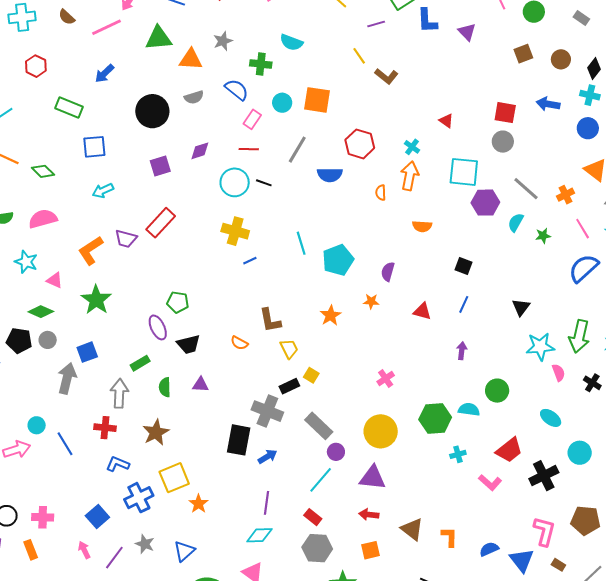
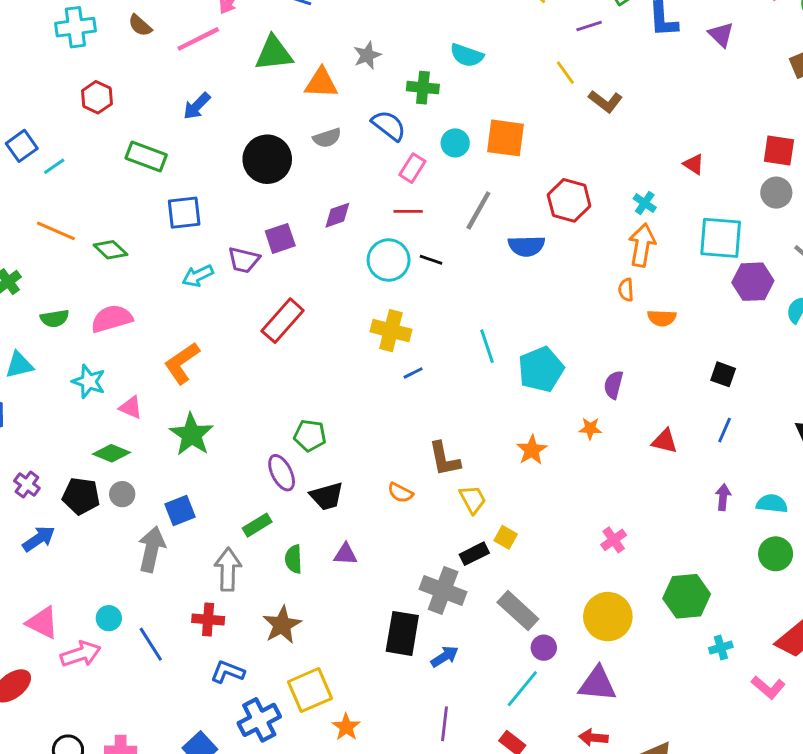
orange semicircle: (381, 193) -> (626, 290), moved
purple trapezoid: (126, 239) -> (244, 260), moved
cyan semicircle: (469, 409) -> (772, 504), moved

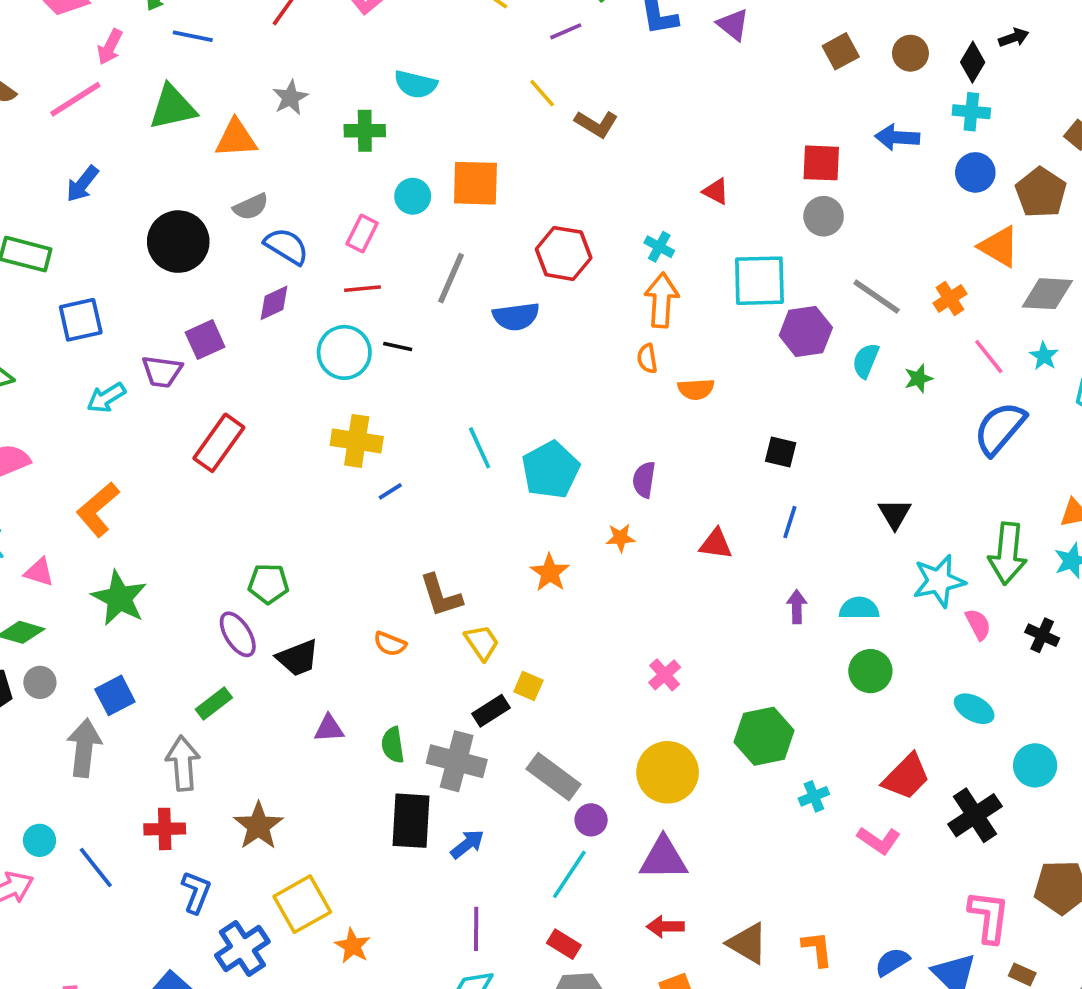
blue semicircle: (389, 125) -> (286, 246), moved
green semicircle: (294, 559) -> (393, 745), moved
blue L-shape: (228, 672) -> (196, 892), turned 96

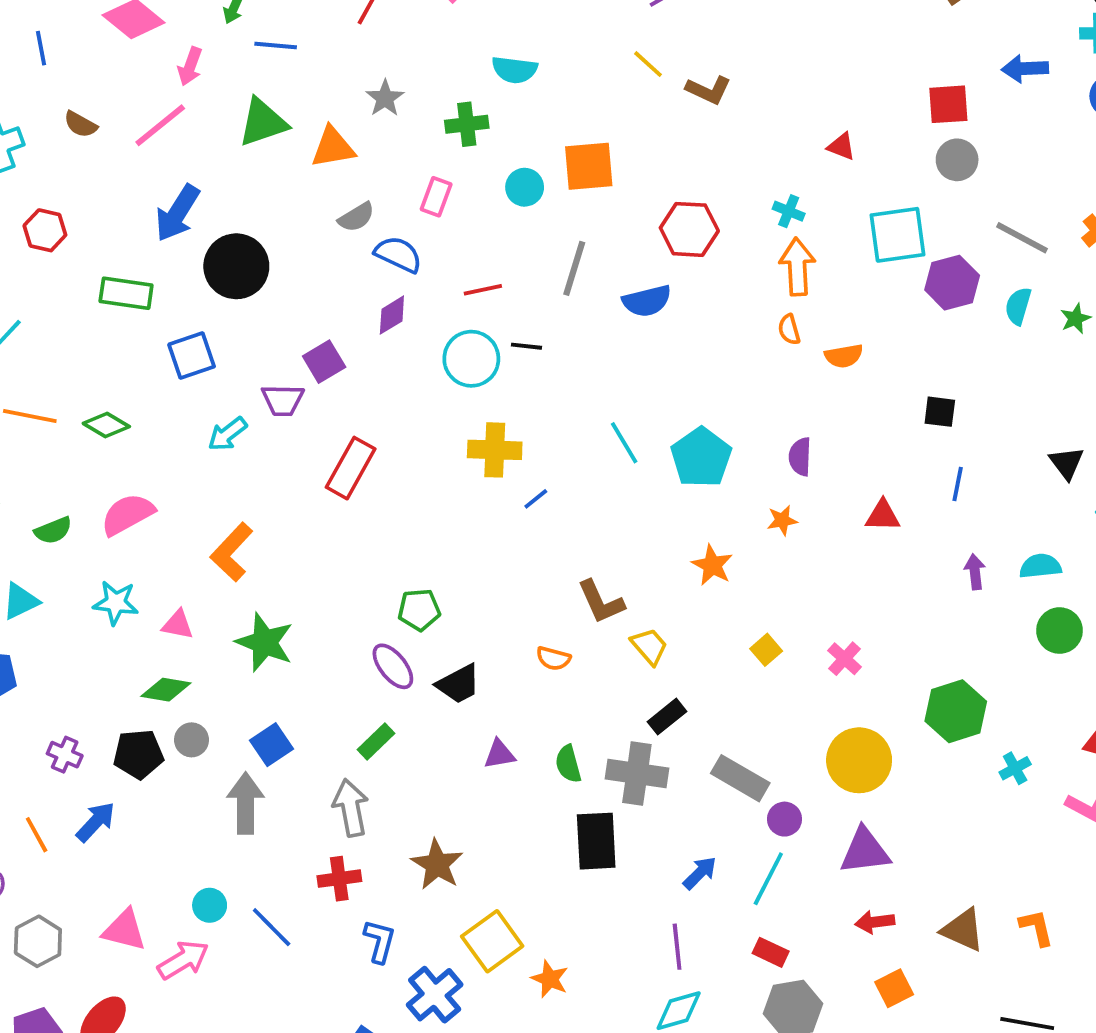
blue arrow: (82, 184) -> (177, 213), size x1.4
pink rectangle: (362, 234) -> (436, 197), moved
black circle: (178, 242) -> (236, 266), moved
yellow square: (528, 686) -> (766, 650), moved, turned 32
blue arrow: (467, 844) -> (700, 873), moved

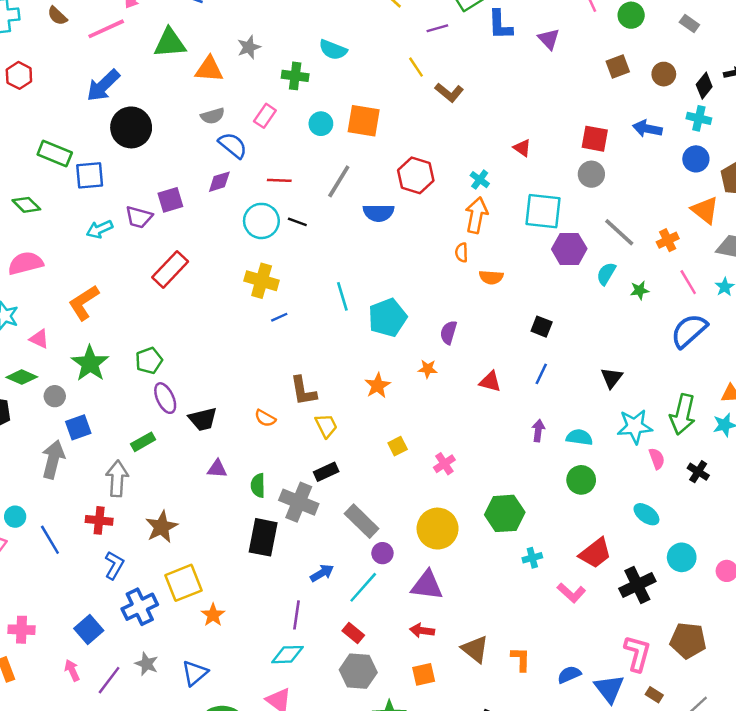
green rectangle: (126, 293) -> (55, 153), moved
green pentagon: (419, 610) -> (149, 361), moved, turned -30
gray circle: (192, 740) -> (55, 396), moved

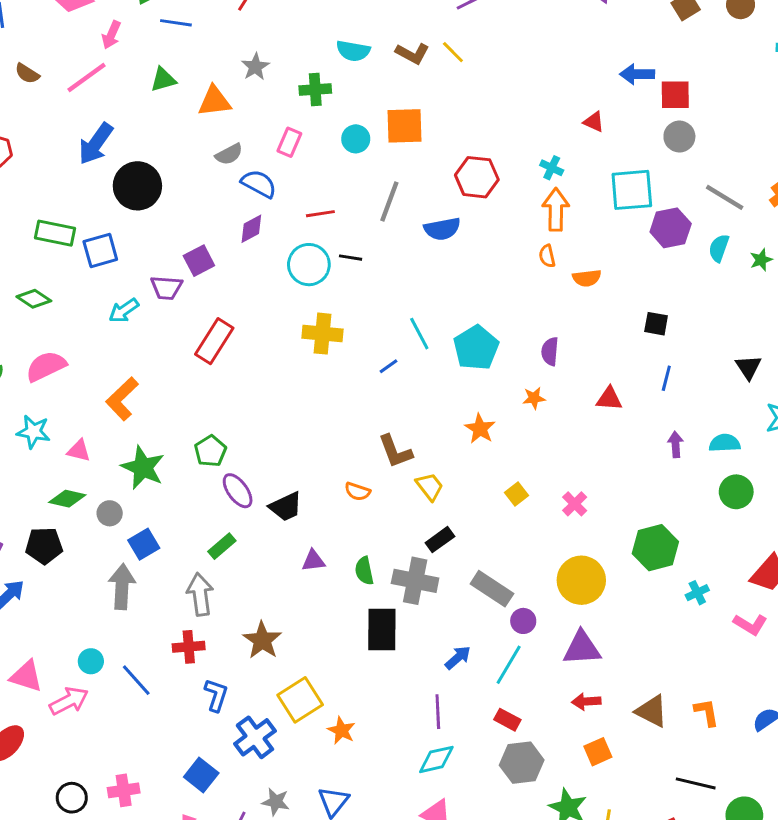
green triangle: (170, 43) -> (163, 80), size x0.7
brown L-shape: (449, 92) -> (412, 53), moved
blue arrow: (647, 129) -> (637, 74), moved
blue line: (279, 317) -> (388, 366), moved

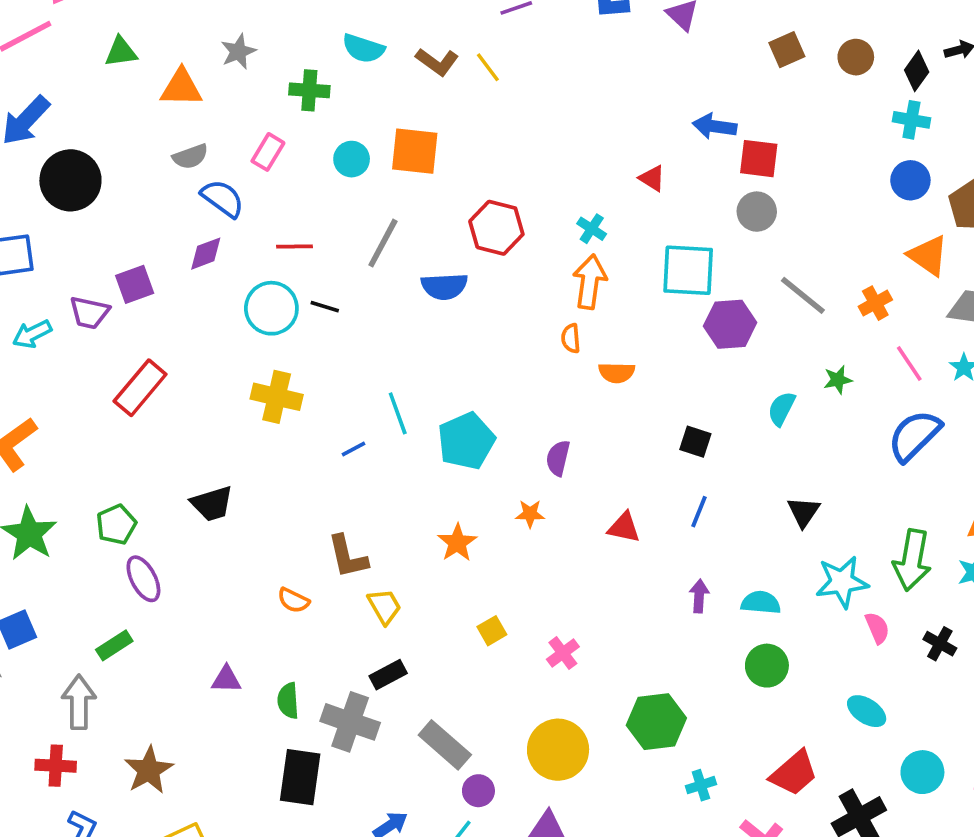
cyan semicircle: (719, 248) -> (782, 409), moved
black trapezoid: (286, 507) -> (212, 504), moved

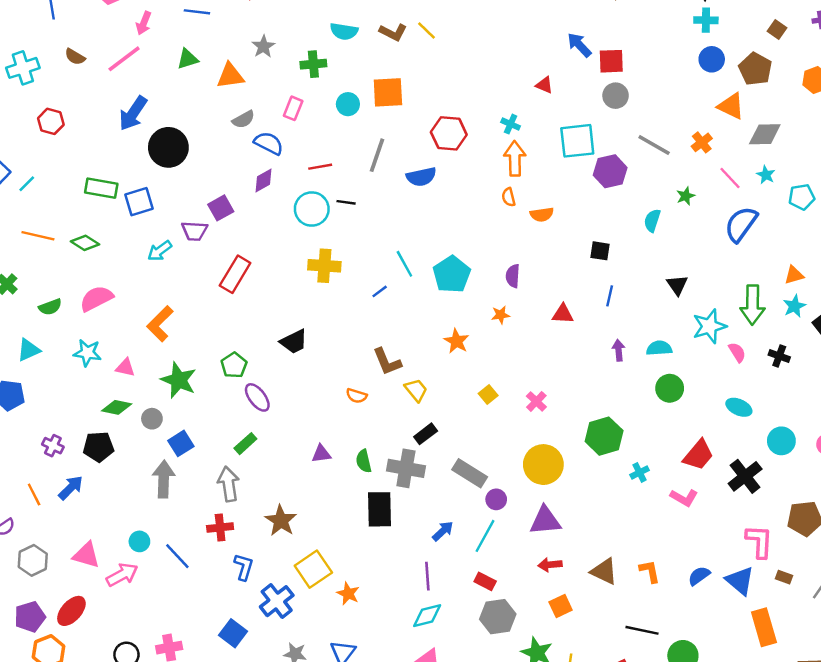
blue arrow: (714, 126) -> (579, 45), turned 48

